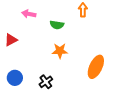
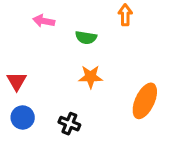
red triangle: (11, 40) -> (17, 81), moved, turned -32
black cross: (46, 82) -> (69, 124), turned -32

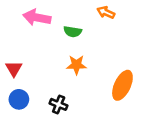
orange arrow: (125, 15) -> (106, 12), turned -66
pink arrow: (44, 21) -> (37, 18), size x1.5

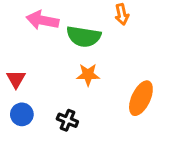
orange arrow: (106, 12) -> (122, 14), turned -126
green semicircle: (73, 32) -> (84, 36), size x1.6

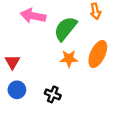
green semicircle: (84, 36) -> (65, 29), turned 120
orange ellipse: (141, 98) -> (98, 54), moved

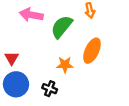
orange star: (69, 59) -> (65, 65), moved
blue circle: (17, 90) -> (16, 84), size x1.5

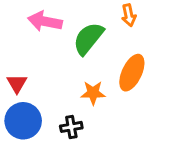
black cross: (50, 89) -> (71, 127), turned -32

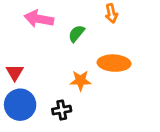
green semicircle: (88, 38) -> (76, 34), size x0.6
orange ellipse: (132, 73) -> (114, 63), turned 68

